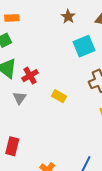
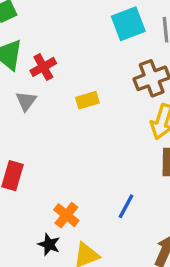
yellow rectangle: (59, 96) -> (87, 100), turned -48

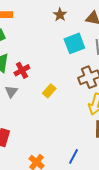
yellow rectangle: (87, 100) -> (49, 91), turned -32

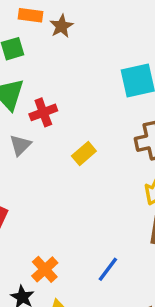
brown star: (60, 15) -> (61, 26), moved

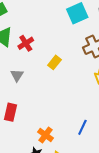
gray triangle: (20, 145) -> (17, 75), moved

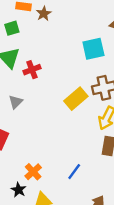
yellow rectangle: (54, 62) -> (76, 99), moved, size x1.5

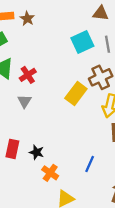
gray triangle: (16, 102) -> (25, 101), moved
black star: (19, 190) -> (37, 152), moved

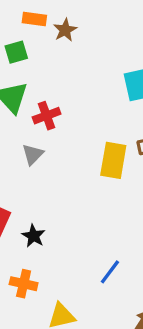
yellow rectangle: (76, 94) -> (113, 160), turned -40
orange cross: (50, 173) -> (24, 284), moved, turned -35

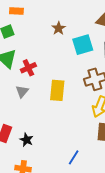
brown star: (65, 30) -> (59, 28), moved
yellow rectangle: (113, 160) -> (57, 90), moved

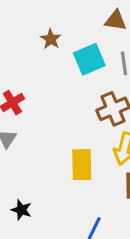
yellow rectangle: (57, 90) -> (82, 165), moved

